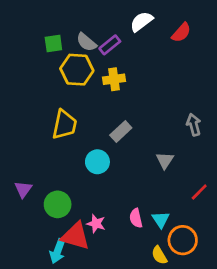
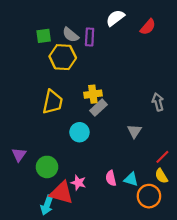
purple rectangle: (110, 45) -> (90, 37), turned -48
yellow cross: (114, 79) -> (93, 94), moved
cyan triangle: (161, 220) -> (131, 179), turned -40
yellow semicircle: (159, 255) -> (161, 176), moved

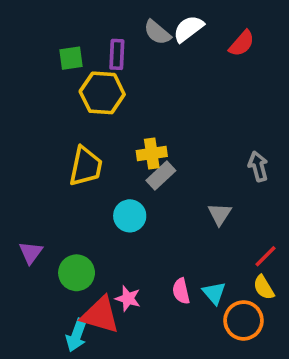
gray semicircle: (71, 35) -> (157, 32), moved
purple rectangle: (90, 37) -> (117, 54), moved
cyan triangle: (131, 179) -> (214, 293), turned 32

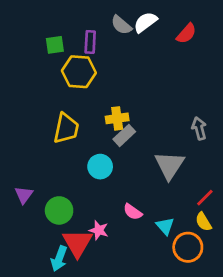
gray triangle: (220, 214) -> (169, 165), size x1.6
pink semicircle: (181, 291) -> (133, 212), moved, turned -42
red triangle: (100, 315) -> (77, 243), turned 44

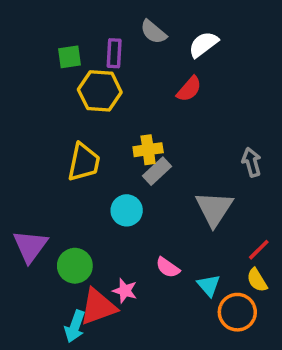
white semicircle: (145, 22) -> (203, 44), moved
red semicircle: (186, 34) -> (189, 89), moved
purple triangle: (24, 195) -> (30, 246), size x1.5
red triangle: (77, 243) -> (98, 307), turned 40

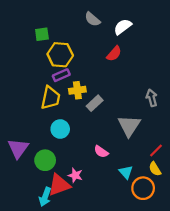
purple rectangle: (114, 53) -> (61, 75), moved, turned 63
yellow cross: (148, 150) -> (77, 90), moved
cyan circle: (127, 210) -> (60, 129), moved
pink semicircle: (168, 268) -> (101, 152), moved

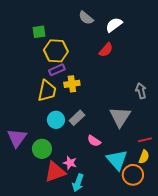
gray rectangle: (95, 103) -> (77, 118), moved
red line: (156, 151) -> (145, 140), turned 32
yellow semicircle: (155, 169) -> (144, 157), turned -128
cyan triangle: (126, 172) -> (117, 160), size x1.6
cyan arrow: (45, 197) -> (78, 183), moved

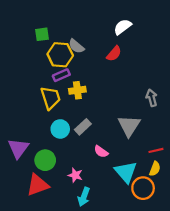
gray semicircle: (86, 18) -> (76, 46), moved
yellow trapezoid: (47, 91) -> (51, 98), turned -30
red triangle: (55, 172) -> (38, 185), moved

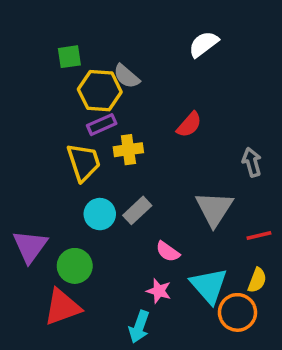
red semicircle: (114, 54) -> (189, 125), moved
red line: (156, 150) -> (259, 236), moved
pink star: (75, 175) -> (159, 291), moved

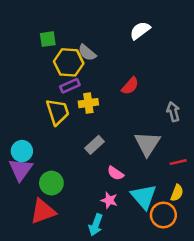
cyan circle: (100, 214) -> (22, 151), moved

